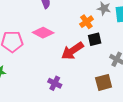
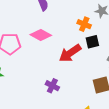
orange cross: (86, 22) -> (84, 24), turned -32

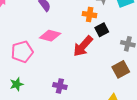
purple cross: (52, 86) -> (60, 86), moved

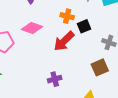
orange cross: (90, 15) -> (67, 16), moved
purple cross: (60, 86) -> (55, 79), moved, turned -32

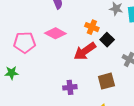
black square: (84, 26) -> (107, 40), turned -32
brown square: (100, 67) -> (106, 81), moved

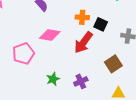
green star: (12, 73) -> (53, 79), moved

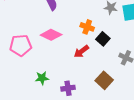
red arrow: (83, 42) -> (81, 51), size x0.7
brown square: (113, 64) -> (104, 80), turned -30

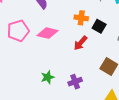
pink pentagon: (21, 45) -> (18, 31), moved

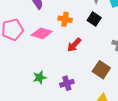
orange cross: (81, 18) -> (65, 19), moved
black square: (99, 26) -> (94, 19), moved

